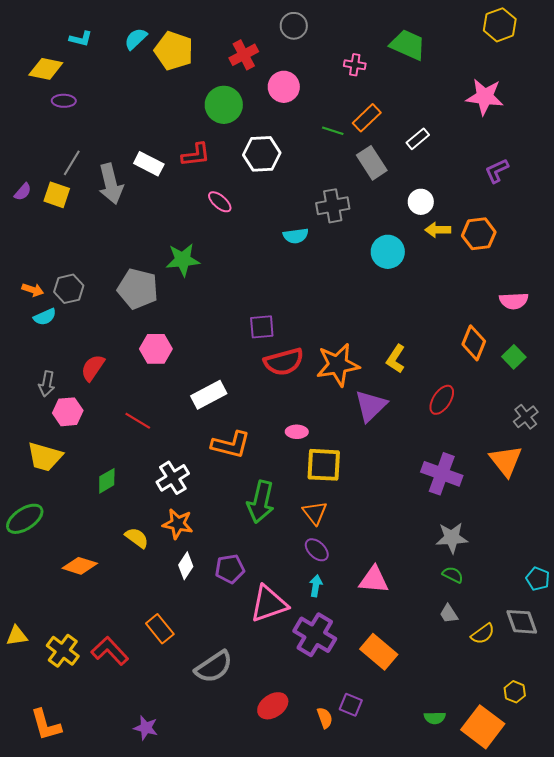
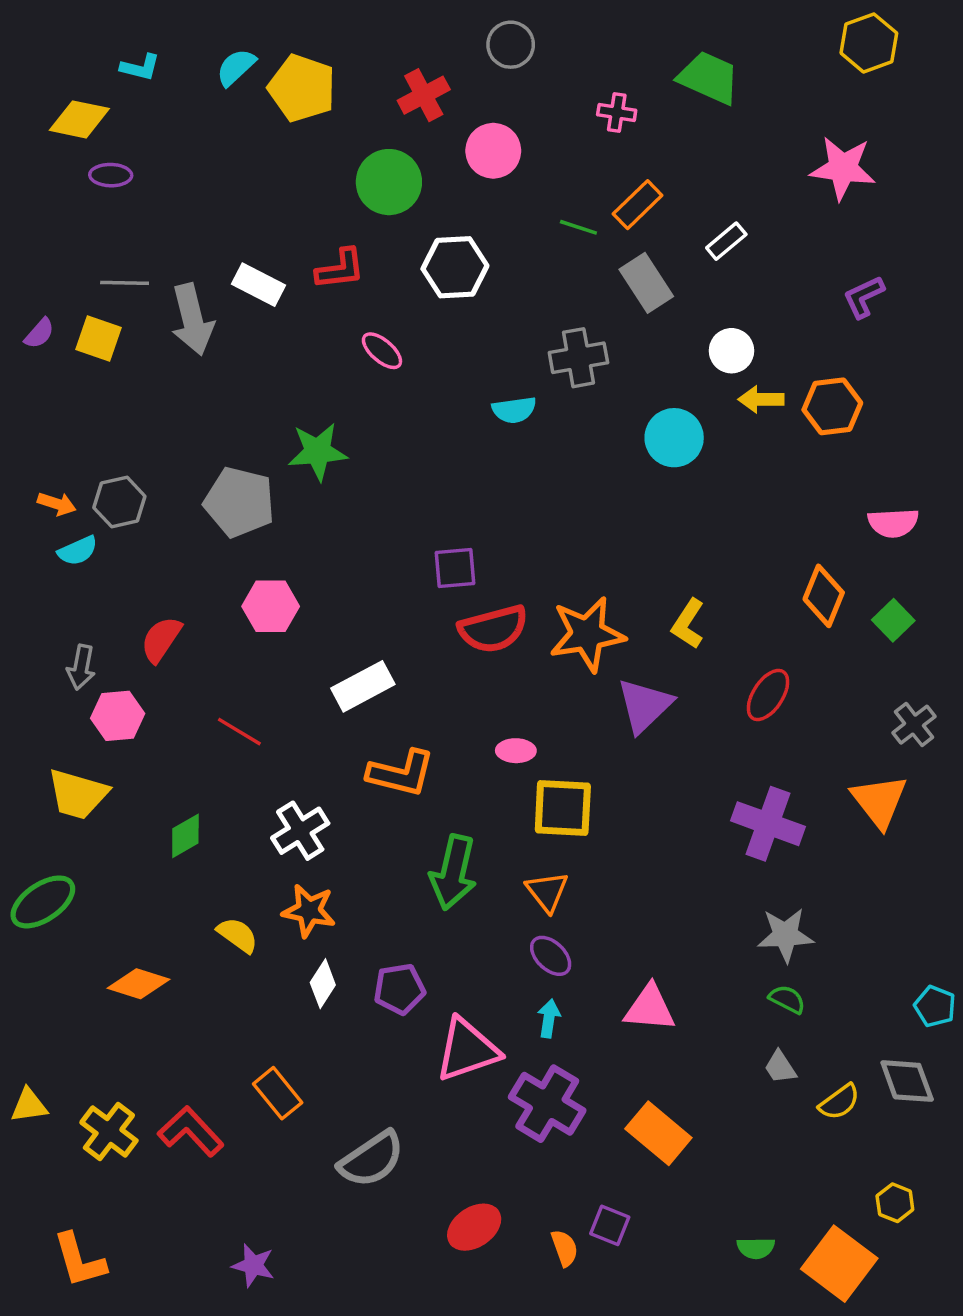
gray line: (72, 163) -> (125, 283), turned 60

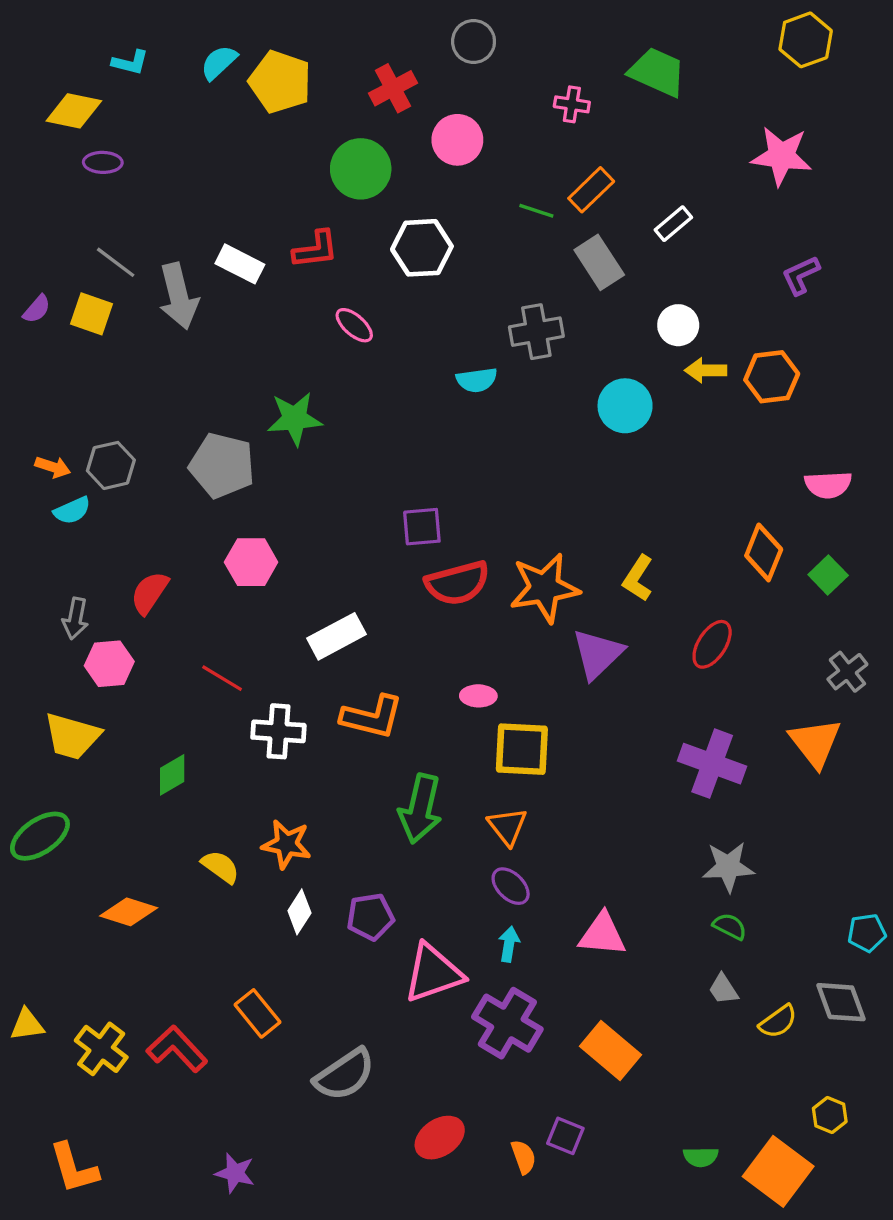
gray line: (125, 283) -> (116, 262), turned 36
white cross: (300, 831) -> (278, 731), moved, turned 36
cyan pentagon: (935, 1006) -> (867, 933), turned -30

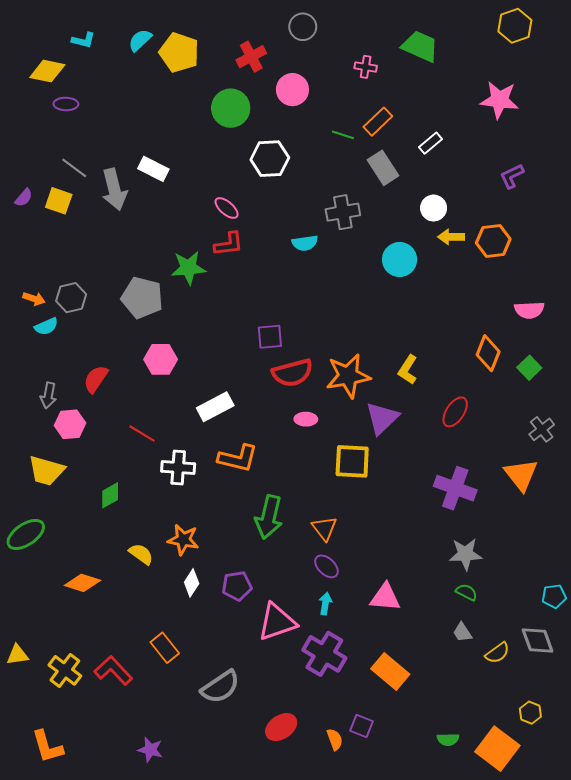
red L-shape: (316, 249) -> (229, 244), moved
pink ellipse: (478, 696) -> (306, 419), moved
yellow square: (522, 749) -> (352, 461), moved

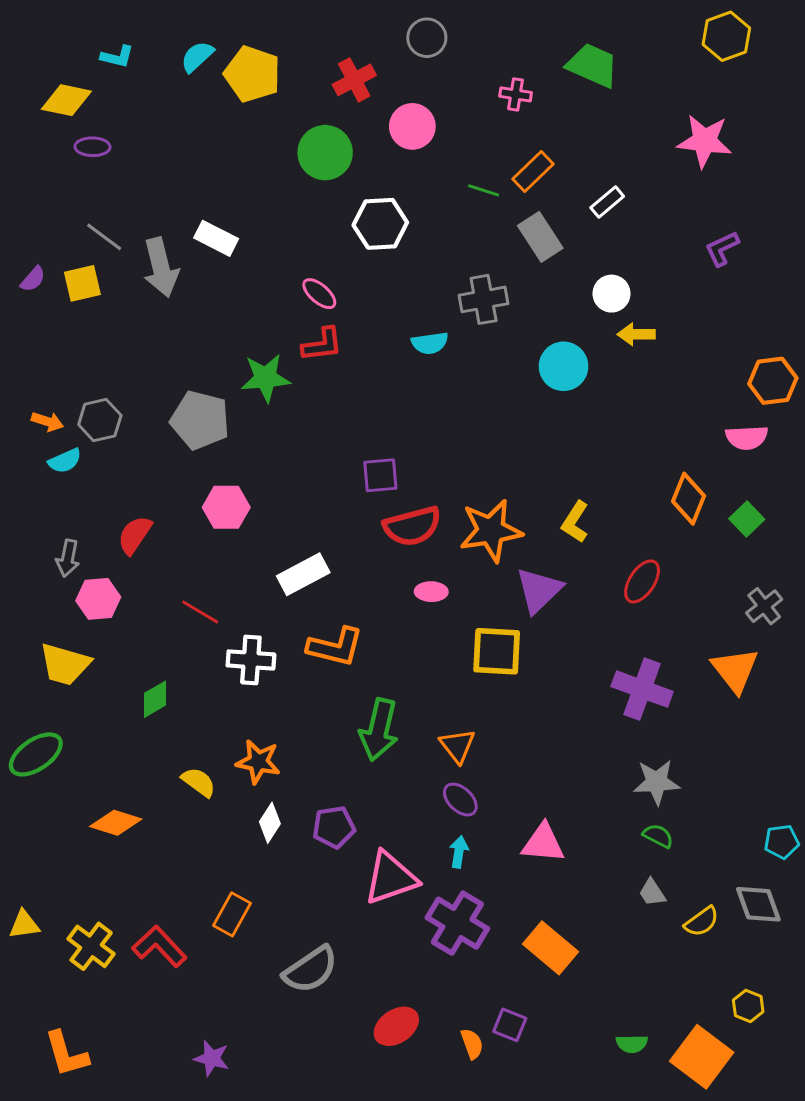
yellow square: (59, 201) -> (82, 283), turned -32
orange hexagon: (493, 241) -> (773, 381), moved
orange rectangle: (165, 648) -> (232, 914), turned 68

